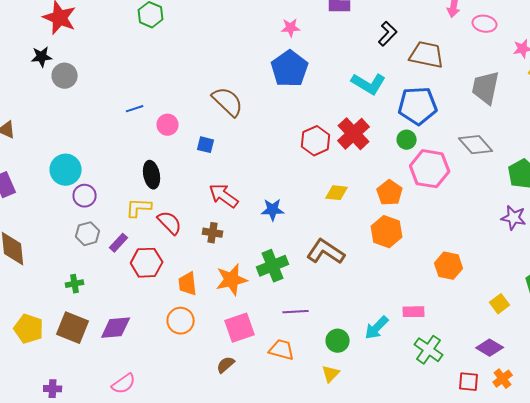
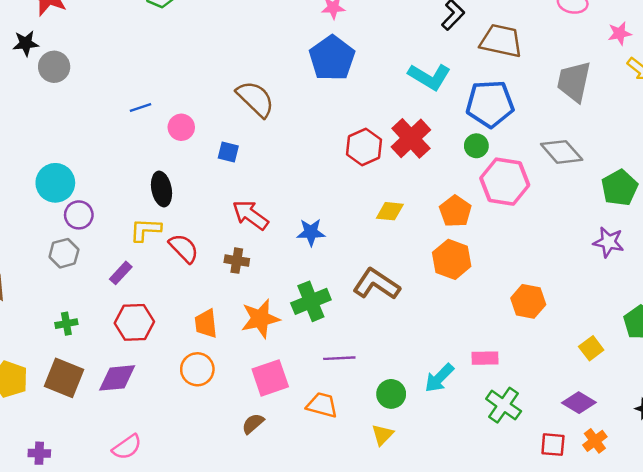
gray hexagon: (88, 234) -> (64, 253), moved
red hexagon: (147, 263) -> (134, 322), moved

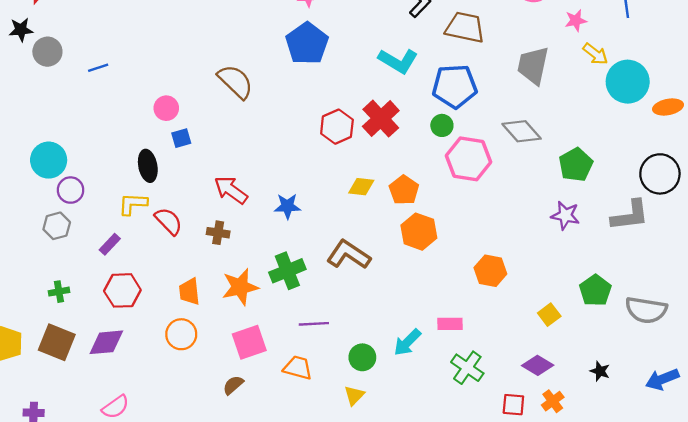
blue line: (141, 108) -> (98, 68), moved
blue square: (228, 152) -> (181, 138), moved, turned -30
orange pentagon: (455, 211) -> (404, 190), moved

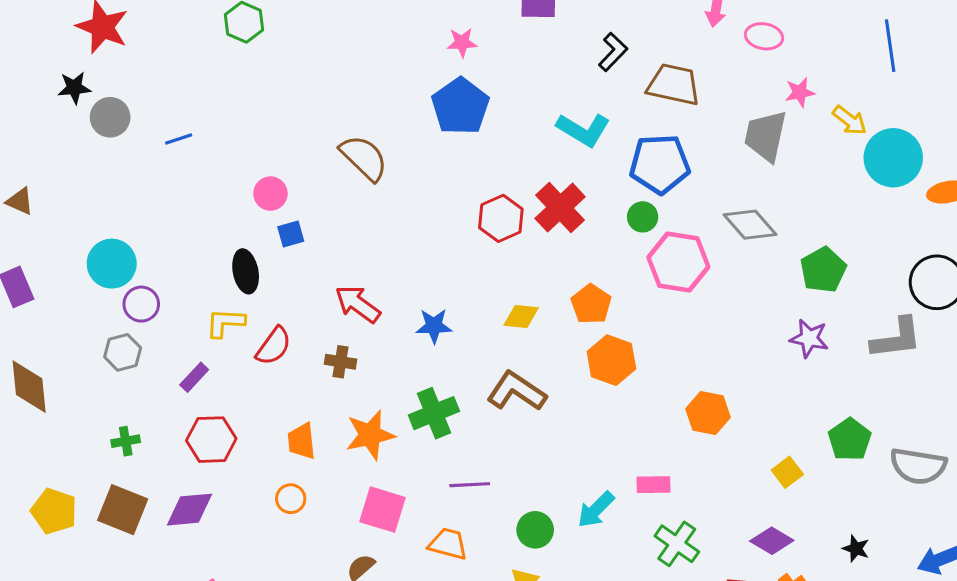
pink star: (576, 20) -> (800, 92), moved
yellow diamond: (361, 187) -> (521, 317), moved
red semicircle: (169, 221) -> (274, 346), turned 80
orange circle: (181, 334) -> (291, 499), size x0.7
pink square: (249, 342) -> (383, 510), turned 36

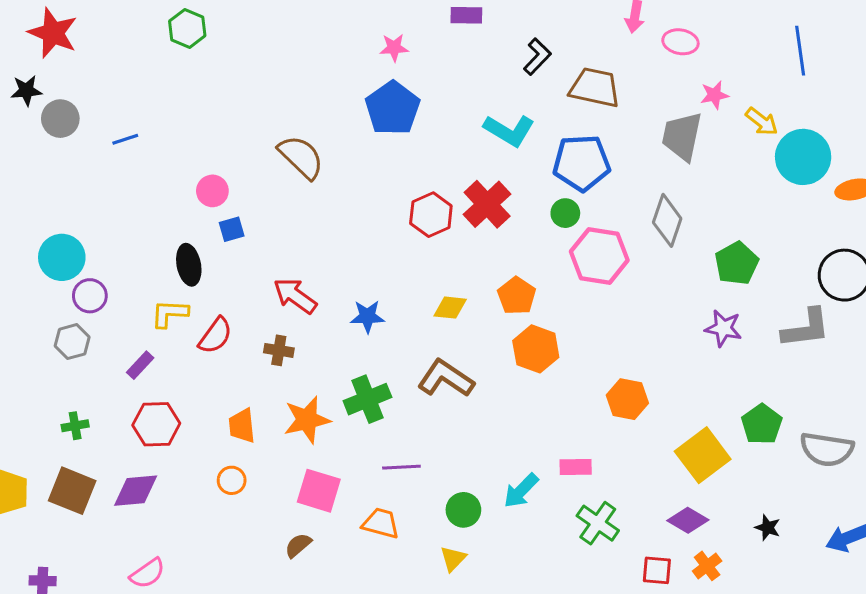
gray diamond: (750, 225) -> (667, 220), turned 60
yellow square: (787, 472) -> (703, 455), size x1.8

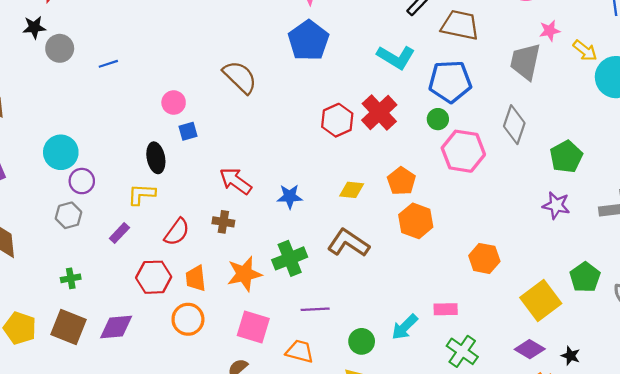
red semicircle: (215, 336) -> (177, 232), moved
red hexagon: (156, 424) -> (154, 277), moved
orange circle: (232, 480) -> (188, 319), size x1.5
black star: (768, 528) -> (571, 356), moved

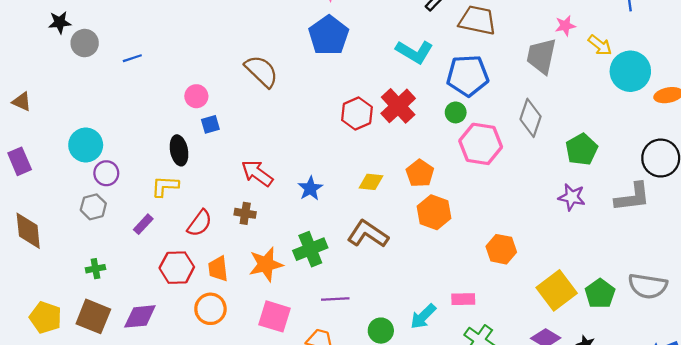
blue star: (290, 197) -> (310, 188), turned -30
green pentagon: (585, 277) -> (600, 294), moved

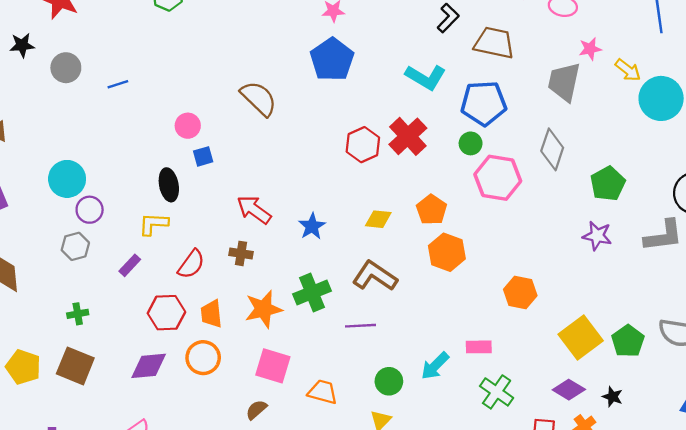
black star: (60, 22) -> (22, 45), moved
purple line: (335, 299) -> (361, 326), moved
purple diamond: (140, 316) -> (149, 366), moved

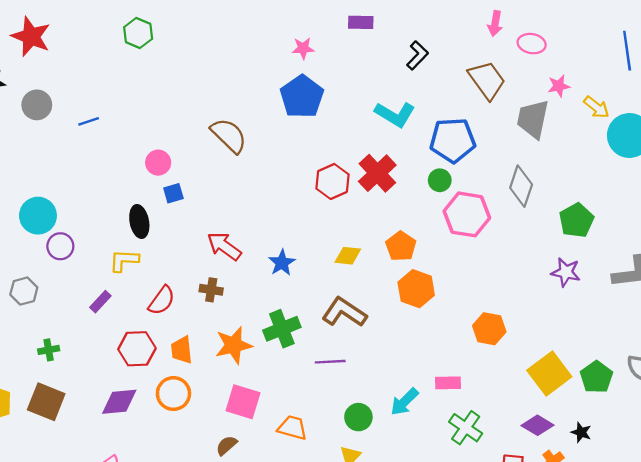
brown trapezoid: (494, 43) -> (487, 80), moved, turned 42
gray hexagon: (75, 246) -> (24, 291), moved

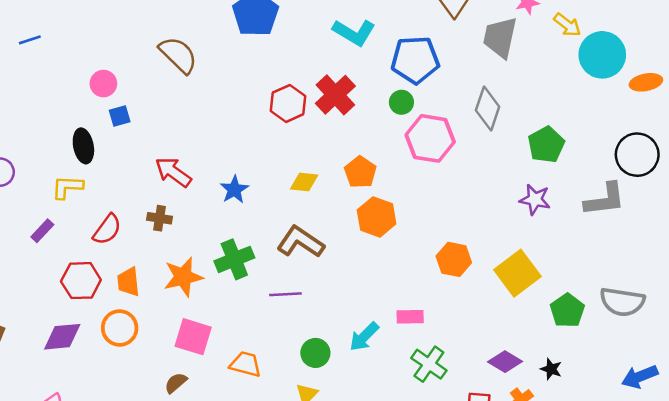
yellow square: (549, 373) -> (517, 273), moved

